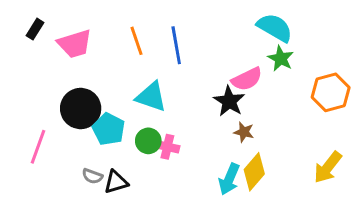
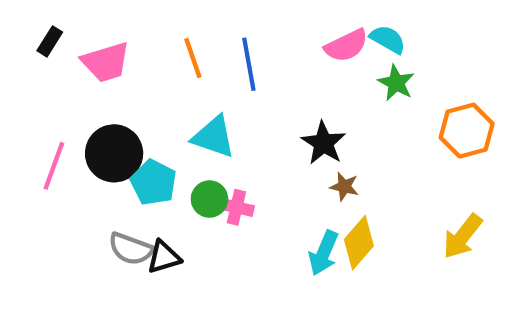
cyan semicircle: (275, 28) -> (388, 39), size x0.7
pink semicircle: (247, 79) -> (346, 46), moved
pink line: (38, 147) -> (54, 166), moved
gray semicircle: (92, 176) -> (131, 249), size x1.5

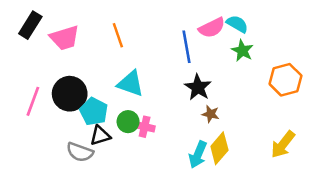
black rectangle: (50, 41) -> (30, 25), size x1.5
blue line: (249, 64) -> (186, 47), moved
black triangle: (164, 257) -> (100, 136), moved

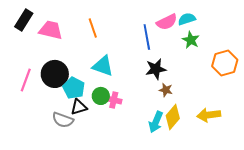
cyan semicircle: (237, 24) -> (187, 19), turned -48
pink trapezoid: (65, 38) -> (51, 30), turned -150
black star: (198, 87) -> (156, 69), turned 30
yellow arrow: (283, 144) -> (209, 115), moved, turned 45

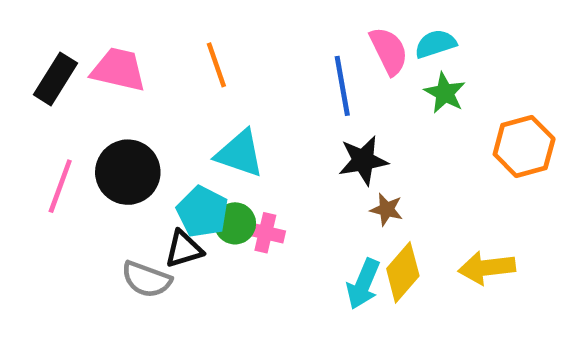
black rectangle: (24, 20) -> (56, 79), moved
pink semicircle: (167, 22) -> (389, 51), turned -90
cyan pentagon: (74, 88) -> (202, 212), moved

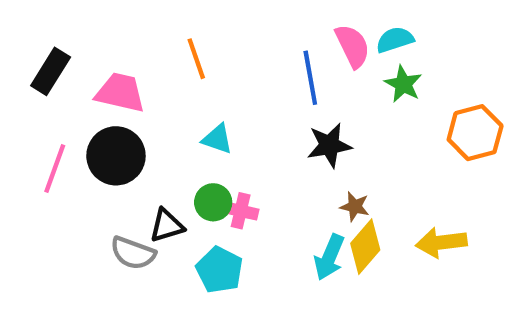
pink trapezoid: (118, 70) -> (120, 92), moved
cyan triangle: (240, 153) -> (217, 139), size x0.7
brown star: (387, 209) -> (355, 207), moved
cyan pentagon: (202, 212) -> (219, 270), moved

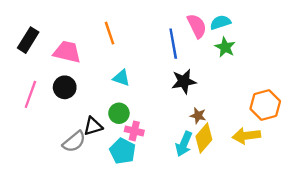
orange hexagon: (475, 133) -> (265, 105), moved
black circle: (116, 156) -> (65, 87), size x0.7
pink cross: (241, 211) -> (134, 131), moved
gray semicircle: (133, 253) -> (74, 142), turned -60

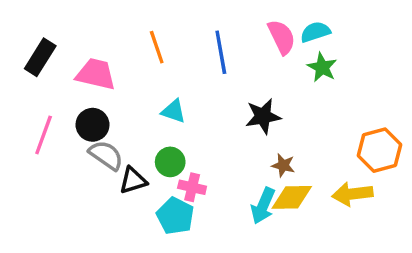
blue line: (173, 44) -> (221, 52), moved
yellow diamond: (204, 138) -> (292, 197), turned 48
gray semicircle: (74, 142) -> (106, 155), moved, turned -105

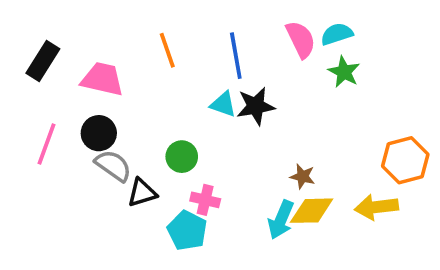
cyan triangle: (174, 111) -> (223, 104), moved
black star: (263, 116) -> (256, 106), moved
green circle: (170, 162) -> (182, 157), moved

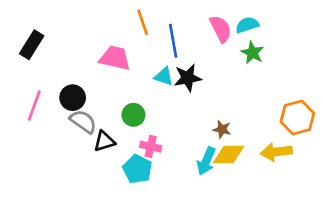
orange line: (167, 50) -> (143, 22), moved
pink trapezoid: (102, 79) -> (115, 58), moved

